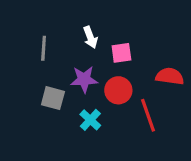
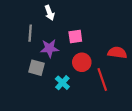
white arrow: (90, 37) -> (50, 13), moved
pink square: (121, 53) -> (75, 36), moved
purple star: (84, 79) -> (50, 48), moved

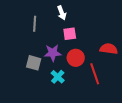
white arrow: (50, 13) -> (62, 13), moved
gray line: (30, 33) -> (35, 24), moved
purple star: (50, 48) -> (53, 53), moved

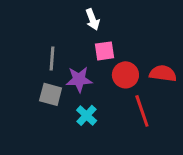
gray line: (35, 24) -> (52, 58), moved
red circle: (76, 58) -> (125, 75), moved

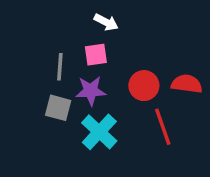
white arrow: (93, 19) -> (106, 22), turned -42
pink square: (104, 51) -> (96, 55), moved
cyan cross: (87, 115) -> (99, 132), size x1.5

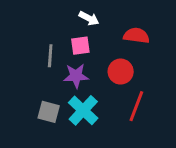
red semicircle: (187, 84) -> (136, 36), moved
gray square: (58, 108) -> (49, 112), moved
red line: (163, 127) -> (136, 106), turned 40

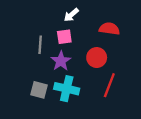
white arrow: (89, 18) -> (71, 15), turned 112
purple star: (76, 76) -> (61, 61), turned -30
cyan cross: (83, 110) -> (67, 89), turned -30

